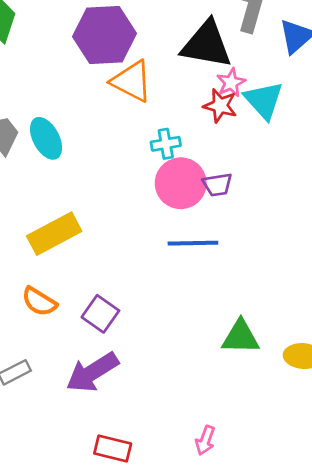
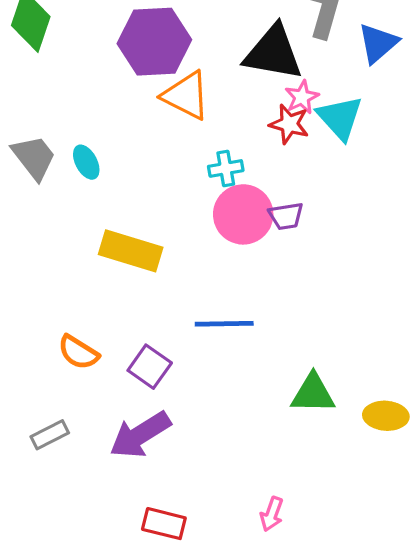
cyan ellipse: (46, 138) -> (86, 162), size x0.7
yellow rectangle: (54, 234) -> (131, 251), moved, turned 45
blue line: (193, 243) -> (224, 324), moved

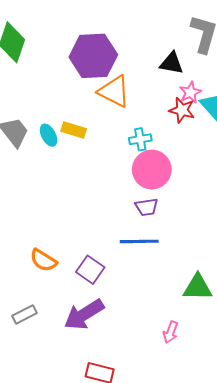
black triangle: (273, 53) -> (172, 63), size x0.6
purple trapezoid: (286, 216) -> (147, 207), moved
yellow rectangle: (131, 251) -> (74, 130), moved, size x0.6
pink arrow: (272, 514) -> (171, 332), moved

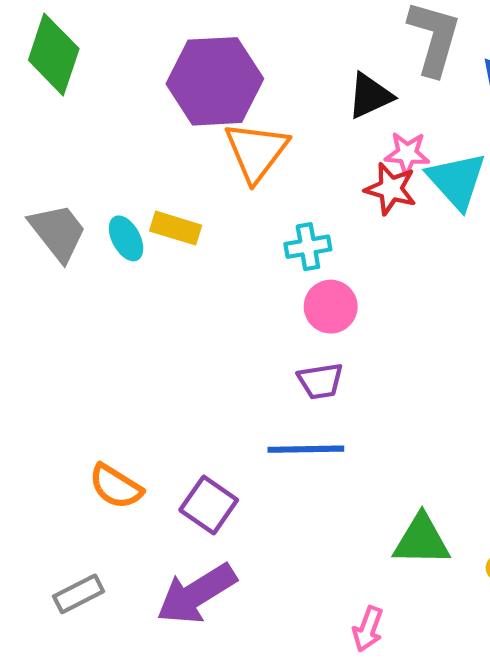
black triangle: (172, 63) -> (370, 96), turned -35
orange triangle: (114, 91) -> (256, 152), turned 40
pink star: (190, 92) -> (407, 154), turned 30
pink circle: (152, 170) -> (331, 307), size x0.7

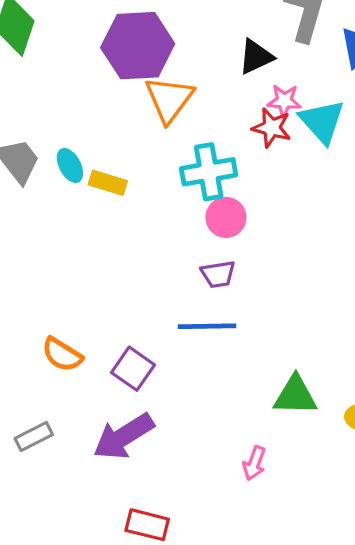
yellow rectangle: (176, 228) -> (108, 183), moved
cyan cross: (308, 247) -> (209, 172), size x1.6

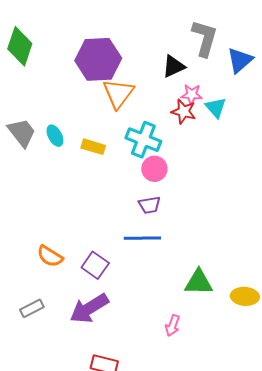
cyan triangle: (322, 121) -> (216, 108), size x0.7
cyan cross: (209, 172) -> (143, 140), turned 32
yellow rectangle: (108, 183) -> (93, 147), moved

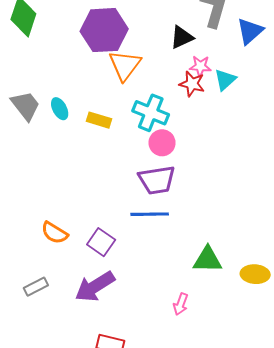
cyan triangle: (216, 108) -> (225, 80), turned 30
purple trapezoid: (149, 205) -> (157, 180), size x1.6

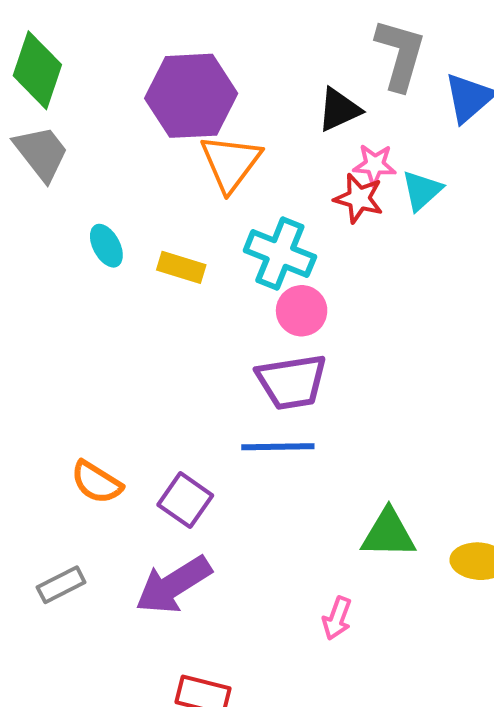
gray trapezoid: (26, 106) -> (41, 153), moved

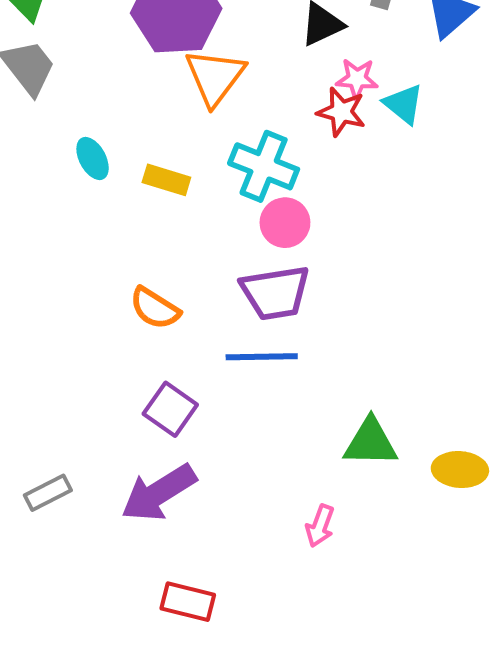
cyan triangle: (422, 190) -> (404, 104), turned -39
orange semicircle: (97, 482) -> (155, 308), moved

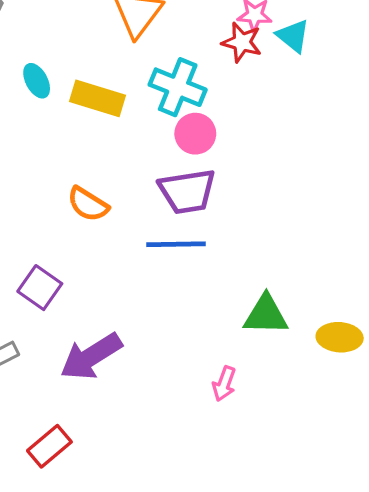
yellow rectangle: (166, 180) -> (98, 98), size x1.4
purple square: (170, 409) -> (40, 288), moved
red rectangle: (188, 602) -> (49, 446), moved, turned -54

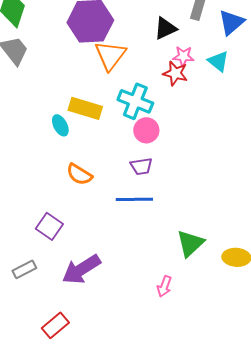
cyan triangle: (293, 36) -> (218, 61), moved
cyan ellipse: (37, 81) -> (60, 125), moved
purple trapezoid: (187, 191) -> (141, 166), size x0.6
green triangle: (266, 315) -> (190, 243), turned -44

